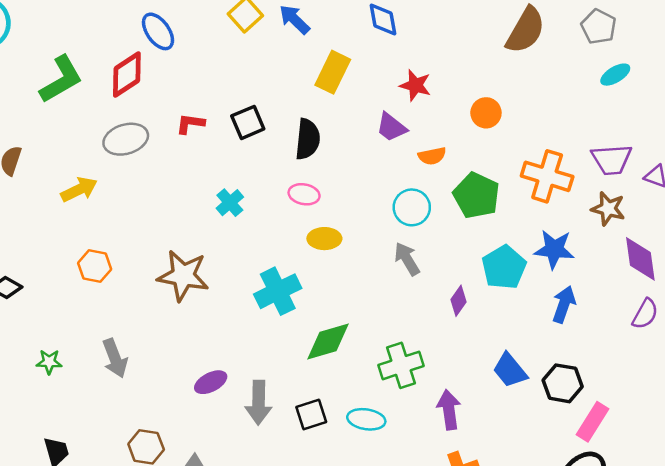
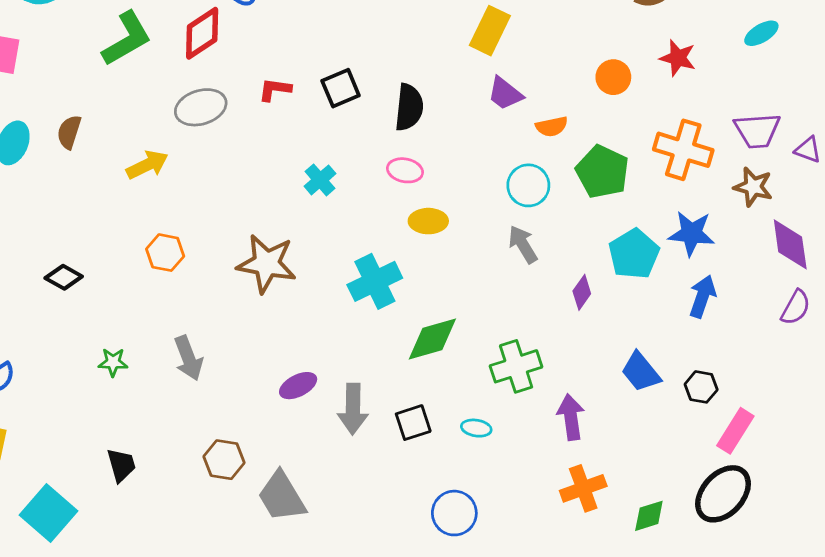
yellow rectangle: (333, 72) -> (490, 31), moved
red star: (415, 85) -> (678, 58), moved
black hexagon: (563, 383) -> (701, 387), size x0.7
cyan ellipse: (366, 419) -> (476, 428), size x0.7

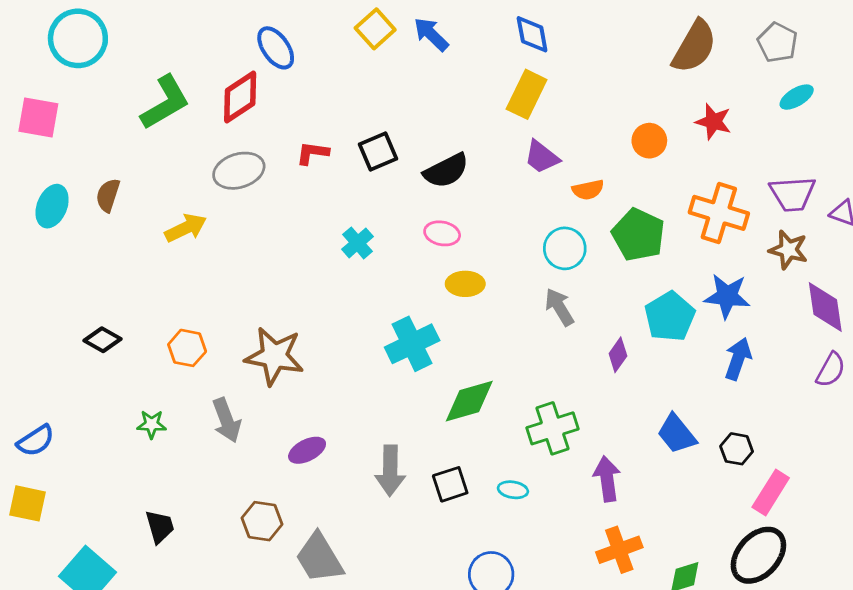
black semicircle: (409, 107) -> (446, 171), turned 57
orange hexagon: (165, 253) -> (187, 348), moved
brown star: (267, 264) -> (274, 356), moved
purple ellipse: (298, 386) -> (307, 450), moved

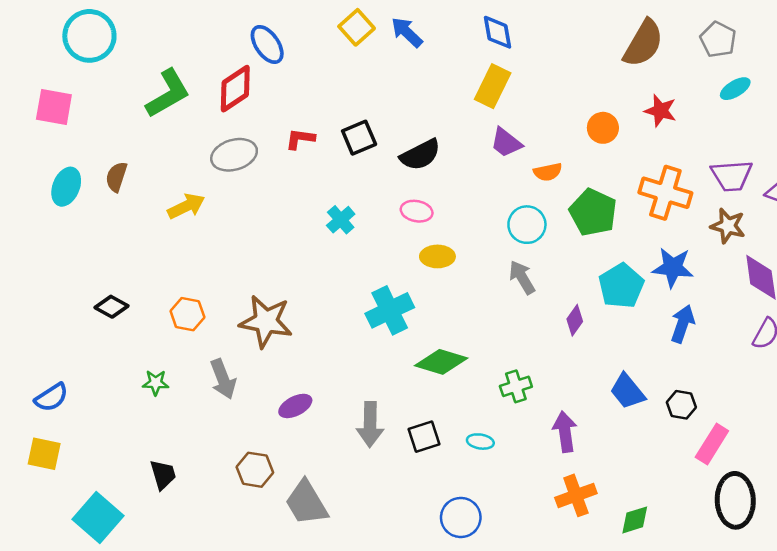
green diamond: (469, 401) -> (441, 362), turned 33
green cross: (553, 428) -> (516, 386), size x0.7
black ellipse: (758, 555) -> (735, 500), moved, turned -44

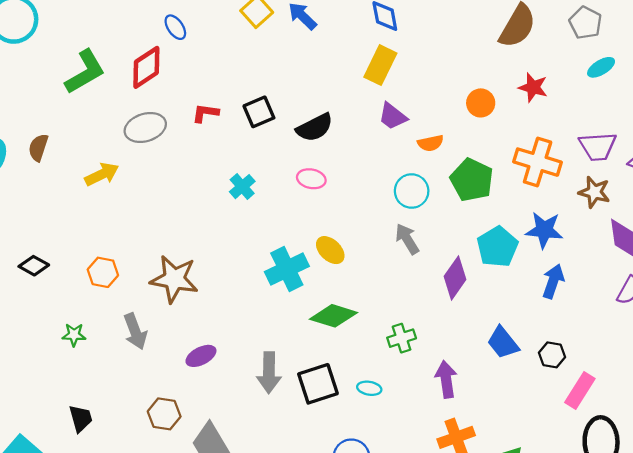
blue ellipse: (267, 44) -> (175, 27), size x0.7
yellow ellipse: (437, 256) -> (330, 250), moved, turned 44
purple diamond: (575, 320) -> (455, 278), size x1.5
black square: (424, 437) -> (318, 384), size x1.4

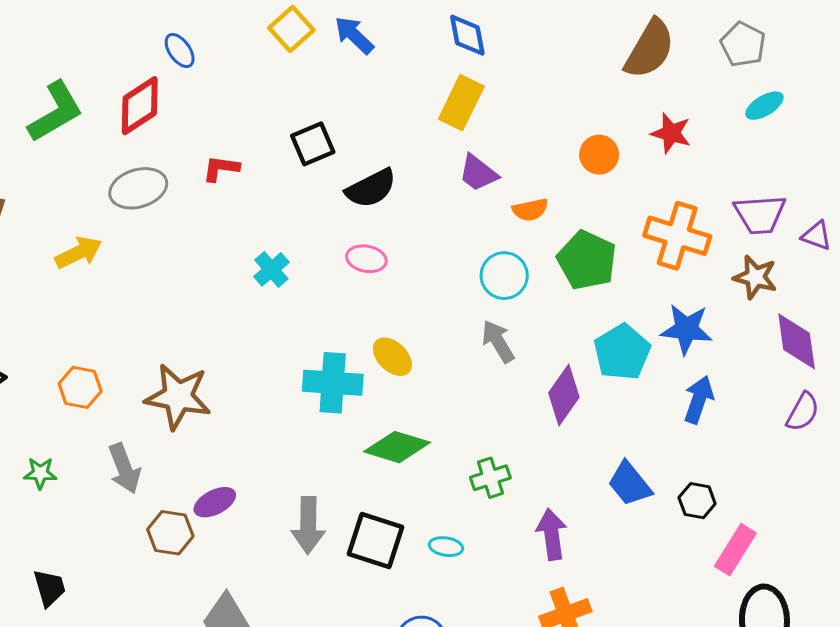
black square: (259, 112) -> (313, 144), moved
cyan cross: (287, 269) -> (333, 383), turned 30
black square: (318, 384) -> (376, 540), turned 36
brown hexagon: (164, 414) -> (170, 533), moved

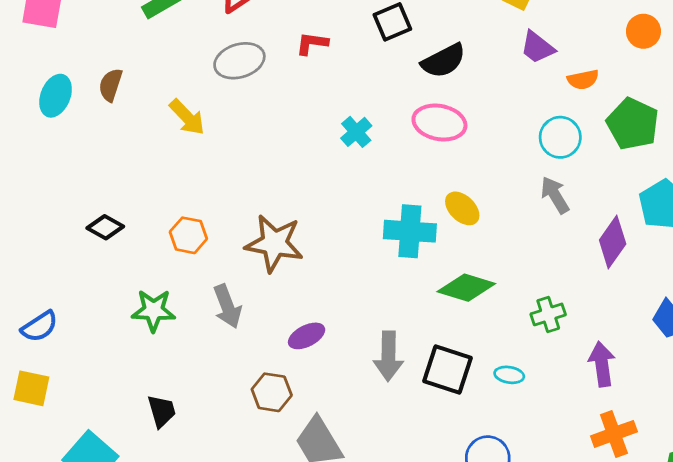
yellow arrow: (79, 253) -> (187, 117), turned 72
pink ellipse: (366, 259) -> (439, 123), size x1.5
green star: (40, 473) -> (154, 310), size x1.5
brown hexagon: (170, 533) -> (272, 392), moved

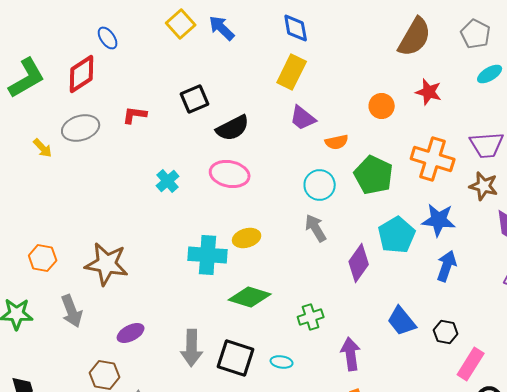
yellow arrow: (187, 117) -> (43, 148), moved, size x0.7
yellow ellipse: (462, 208) -> (247, 238), turned -60

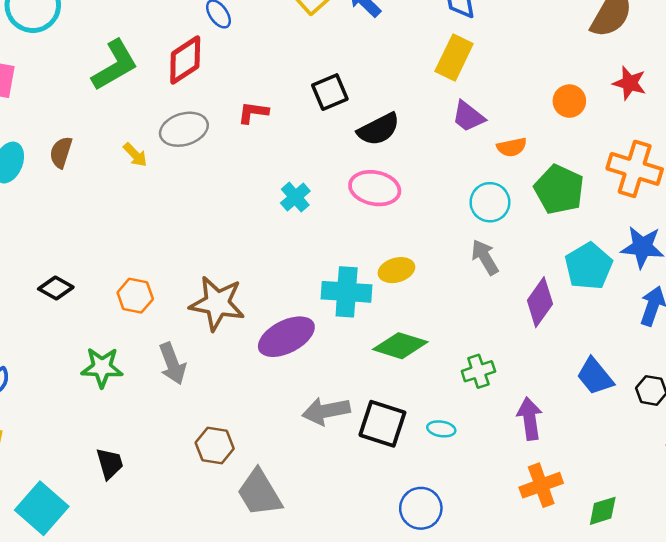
purple ellipse: (131, 333) -> (286, 337), moved, size x1.6
gray arrow: (192, 348) -> (326, 411), turned 78

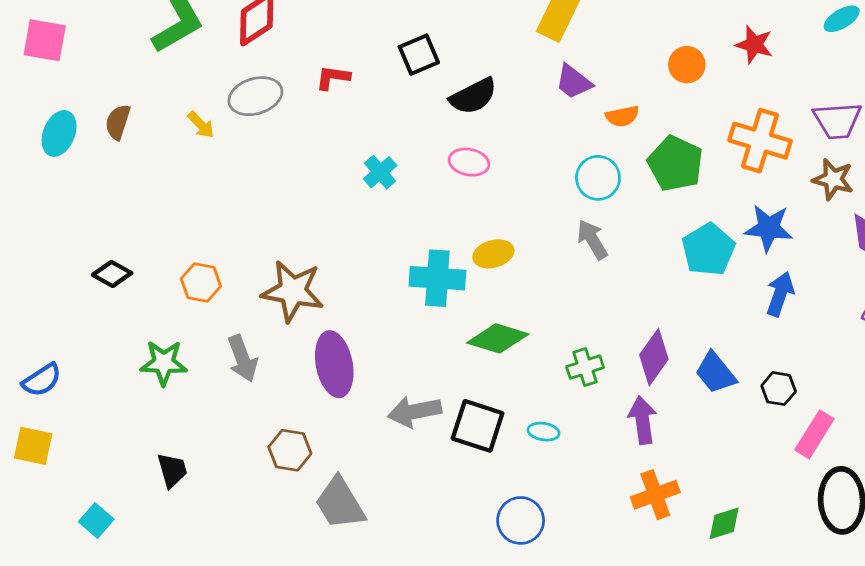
pink ellipse: (375, 188) -> (469, 162), size x0.7
purple diamond: (540, 302) -> (654, 357), moved
purple ellipse: (286, 337) -> (334, 364), moved, turned -74
cyan square: (42, 508) -> (96, 520), size x0.6

